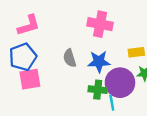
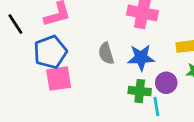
purple circle: (120, 83) -> (166, 83), size x0.6

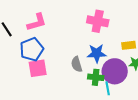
gray semicircle: (106, 53) -> (77, 64), moved
purple circle: (166, 83) -> (115, 71), size x1.6

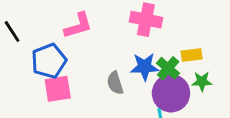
pink L-shape: (37, 22) -> (78, 26), moved
green cross: (96, 77) -> (168, 68), moved, turned 35

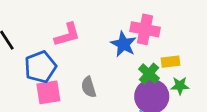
pink cross: (146, 20) -> (145, 29), moved
blue star: (144, 67) -> (124, 44), moved, turned 30
gray semicircle: (115, 83) -> (89, 87), moved

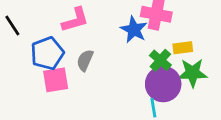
green star: (180, 86) -> (192, 73), size x1.5
gray semicircle: (89, 87) -> (85, 60), moved, turned 40

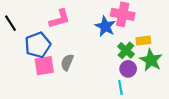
gray semicircle: (85, 60) -> (67, 62), moved
green star: (192, 73) -> (151, 60), turned 30
purple circle: (163, 84) -> (128, 69), size x0.6

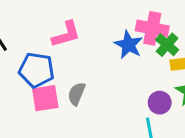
blue pentagon: (38, 45) -> (36, 70), turned 30
green cross: (126, 50) -> (167, 45), moved

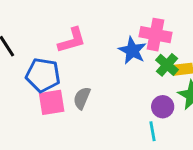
green cross: (167, 45) -> (167, 65), moved

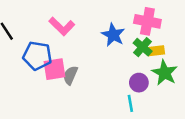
pink cross: (155, 35) -> (147, 21), moved
pink L-shape: (72, 40) -> (62, 26), turned 60
pink square: (52, 102) -> (54, 69), moved

